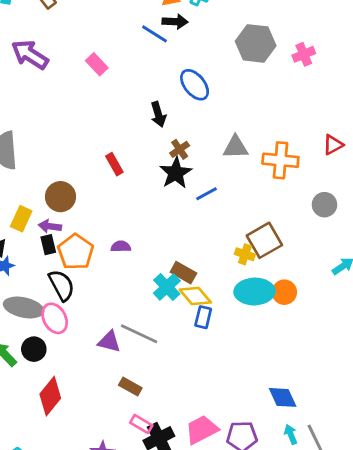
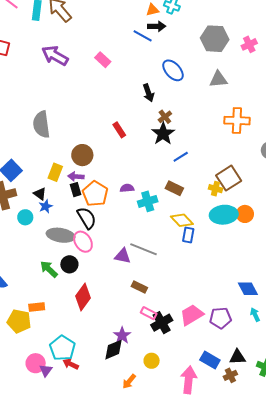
gray triangle: (236, 147) -> (218, 79), moved
blue line: (206, 194) -> (181, 157), moved
brown rectangle: (183, 273) -> (174, 188), moved
cyan cross: (167, 287) -> (148, 201), moved, turned 30

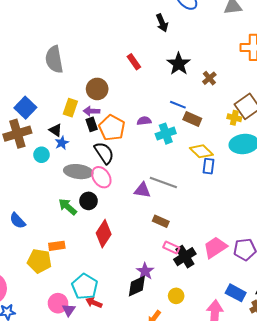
brown cross: (165, 117) -> (209, 78), moved
blue line: (181, 157) -> (178, 105), moved, turned 56

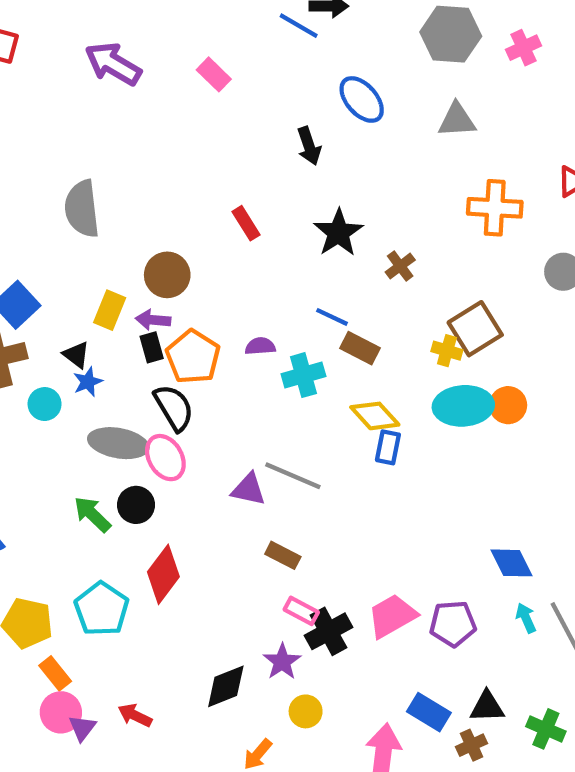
orange rectangle: (57, 246) -> (55, 673), moved, turned 56
purple star: (145, 271) -> (282, 662), moved
cyan pentagon: (85, 287) -> (102, 609), moved

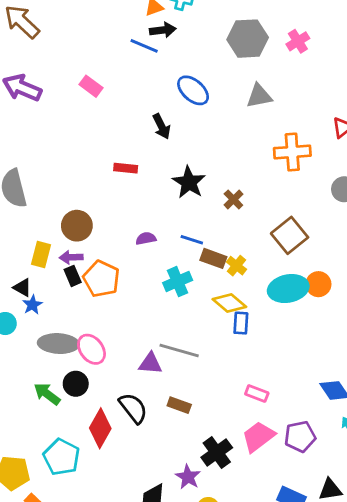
red rectangle: (246, 223) -> (126, 168), moved, turned -45
purple semicircle: (260, 346) -> (146, 238), moved
yellow cross: (447, 351) -> (236, 266), moved, turned 30
black semicircle: (174, 408) -> (133, 408), moved
pink rectangle: (301, 611) -> (257, 393), moved

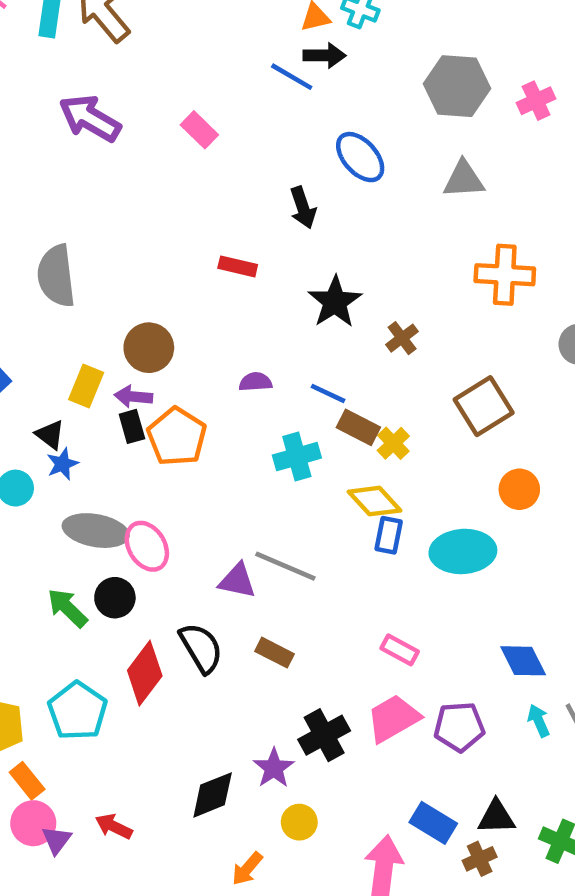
cyan ellipse: (288, 289) -> (463, 551), moved

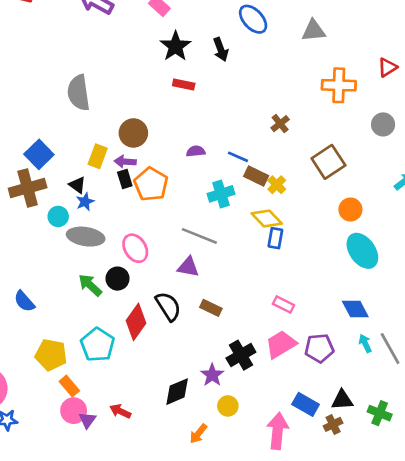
black star: (335, 302) -> (175, 46), moved
gray ellipse: (96, 531) -> (86, 237), moved
cyan ellipse: (463, 551) -> (362, 251), moved, turned 60
gray line: (285, 566) -> (199, 236), moved

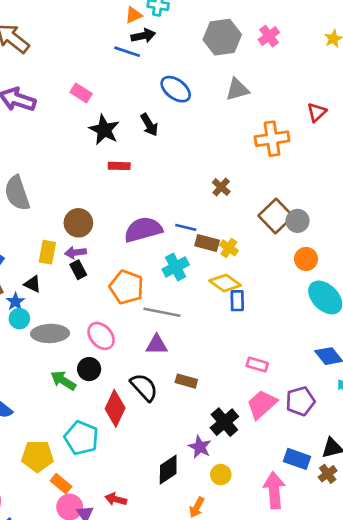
gray circle: (383, 124) -> (298, 221), moved
purple semicircle: (196, 151) -> (143, 230), size x2.0
orange pentagon: (151, 184) -> (126, 287), moved
blue star: (85, 202) -> (15, 302), moved

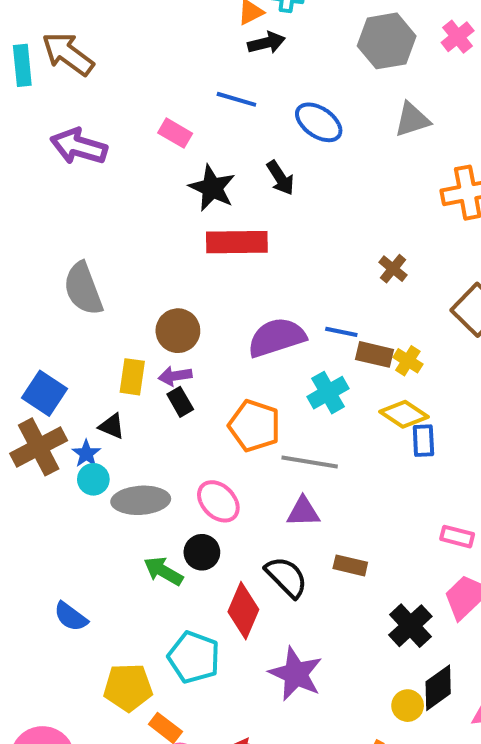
blue line: (127, 52) -> (236, 99), moved
red rectangle: (119, 166) -> (237, 242), size x1.8
purple star: (200, 447) -> (296, 674), moved, size x1.5
black diamond: (168, 470) -> (438, 688), moved

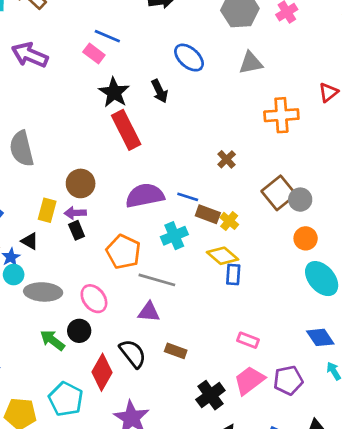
blue line: (236, 99) -> (107, 36), moved
red rectangle: (237, 242) -> (126, 130), turned 57

